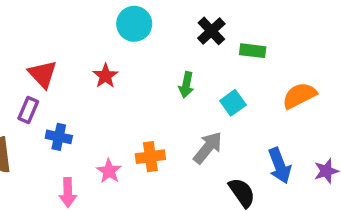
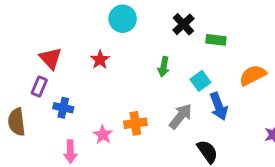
blue arrow: (280, 166) -> (219, 106), moved

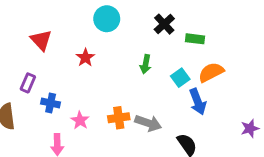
red triangle: (51, 58) -> (41, 40), moved
orange semicircle: (253, 75) -> (211, 72), moved
gray arrow: (181, 116) -> (148, 123), moved, turned 70
pink star: (103, 135) -> (80, 120), moved

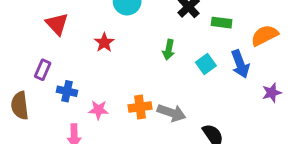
orange semicircle: (211, 72) -> (264, 35), moved
blue arrow: (198, 102) -> (240, 64), moved
pink star: (80, 120) -> (98, 110), turned -30
purple star: (250, 128) -> (272, 93), moved

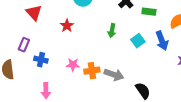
pink star: (98, 110) -> (73, 65), moved

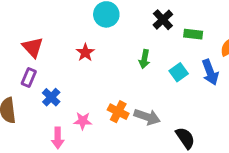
red triangle: (34, 13) -> (33, 47), moved
blue cross: (41, 60) -> (51, 97), turned 32
pink star: (73, 65) -> (83, 121), moved
orange cross: (92, 71) -> (118, 112), turned 35

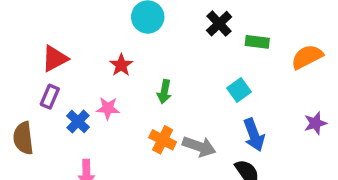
red triangle: (33, 47) -> (55, 58), turned 45
green arrow: (144, 59) -> (164, 92), moved
blue arrow: (210, 72) -> (254, 135), moved
pink star: (83, 121) -> (108, 108), moved

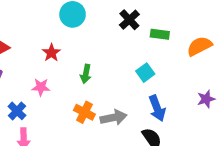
blue cross: (78, 122) -> (17, 111), moved
gray arrow: (199, 146) -> (114, 118), turned -30

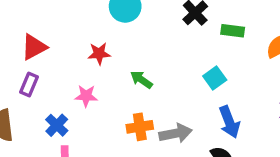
red star: (51, 53) -> (99, 54), turned 30
green arrow: (86, 74) -> (141, 80), turned 114
orange cross: (84, 112) -> (140, 127), turned -36

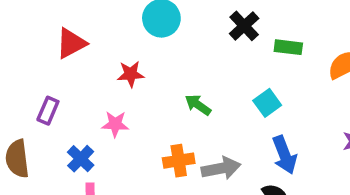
red triangle: (34, 47) -> (71, 43), moved
green arrow: (141, 80) -> (198, 105), moved

